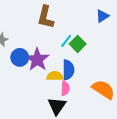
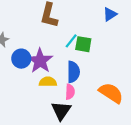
green square: (78, 44) -> (83, 44), turned -35
yellow semicircle: (55, 76) -> (48, 82), moved

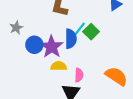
green square: (83, 44) -> (91, 32), turned 35
blue semicircle: (73, 72) -> (71, 39), moved

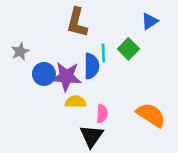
cyan line: (80, 29) -> (103, 53), turned -40
green square: (91, 32) -> (128, 49), moved
purple star: (52, 47) -> (66, 77), turned -30

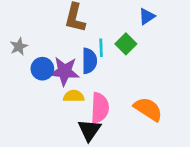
pink semicircle: (102, 114) -> (100, 108), size x1.6

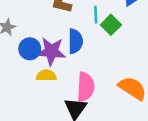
cyan line: (101, 48) -> (96, 15), moved
yellow semicircle: (74, 96) -> (46, 75), moved

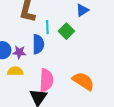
cyan line: (96, 15) -> (47, 27), moved
purple star: (51, 51) -> (19, 52), size x0.6

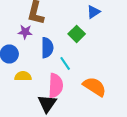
cyan line: (47, 27) -> (65, 63), moved, turned -32
purple star: (19, 52) -> (25, 32), moved

